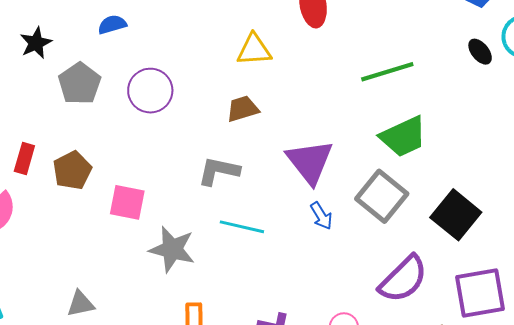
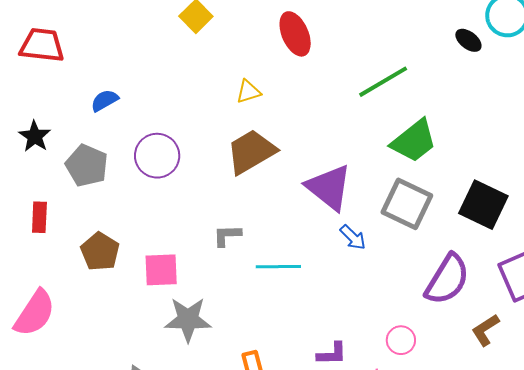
yellow triangle: (254, 50) -> (248, 92), size x0.7
brown trapezoid: (243, 109) -> (251, 152), size x1.6
red rectangle: (24, 158) -> (39, 217), moved
gray L-shape: (219, 171) -> (227, 235), moved, size x0.7
gray star: (172, 249) -> (188, 319), moved

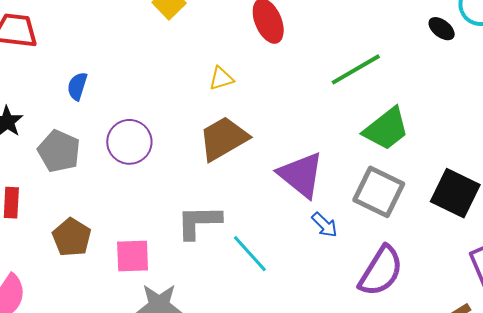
blue semicircle: (105, 100) -> (77, 86), turned -44
gray L-shape: (227, 235) -> (199, 222), size x1.6
cyan line: (278, 267) -> (250, 254), turned 48
purple semicircle: (447, 279) -> (381, 271), moved

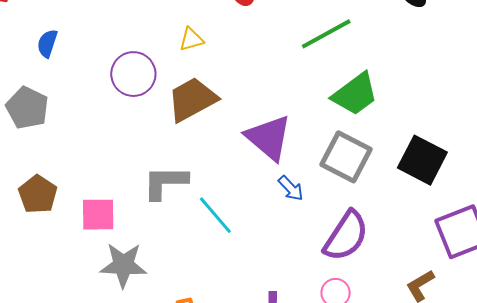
purple circle: (129, 142) -> (133, 74), moved

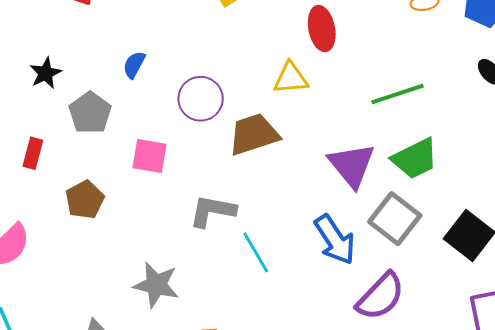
yellow triangle: (191, 39) -> (291, 78), moved, size x1.4
blue semicircle: (47, 43) -> (134, 65), moved
purple triangle: (269, 138) -> (352, 165), moved
blue arrow: (291, 188) -> (335, 240), size x1.8
pink square: (98, 215) -> (149, 156), moved

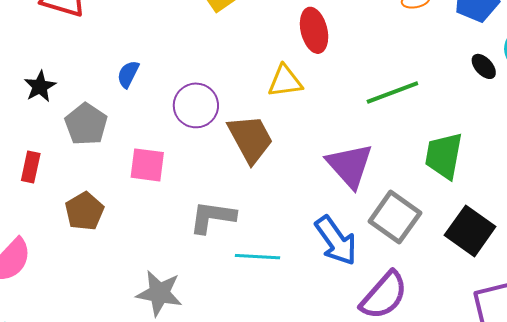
brown trapezoid: (254, 134) -> (251, 139), turned 82
green trapezoid: (415, 159) -> (444, 156), moved, turned 129
cyan line: (256, 252) -> (257, 257), turned -54

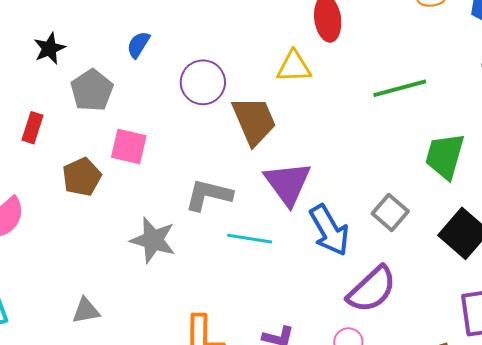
pink square: (147, 165) -> (129, 147), moved
purple triangle: (350, 165) -> (288, 183), moved
gray square: (395, 217) -> (390, 212), size x0.7
gray star: (159, 293) -> (153, 240), moved

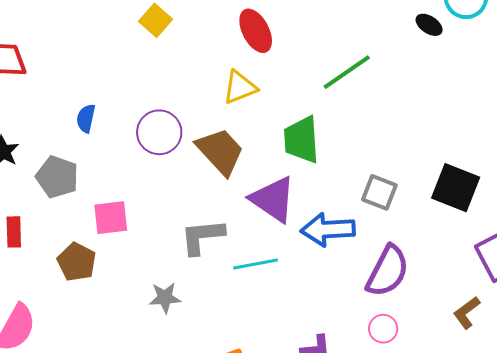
green trapezoid: (445, 156) -> (301, 140), moved
blue arrow: (329, 230) -> (328, 230), turned 136
gray star: (153, 240) -> (165, 298), size x0.7

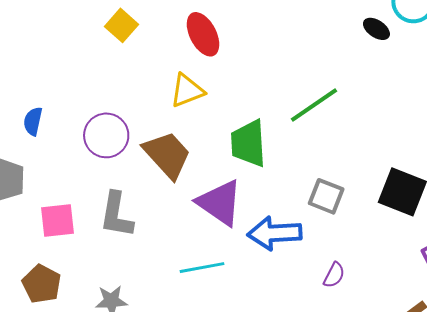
yellow square: (155, 20) -> (121, 25), moved
green line: (347, 72) -> (314, 105), moved
gray L-shape: (202, 237) -> (116, 215), moved, turned -75
brown pentagon: (77, 262) -> (42, 284), moved
purple semicircle: (388, 271) -> (334, 275), size x0.5

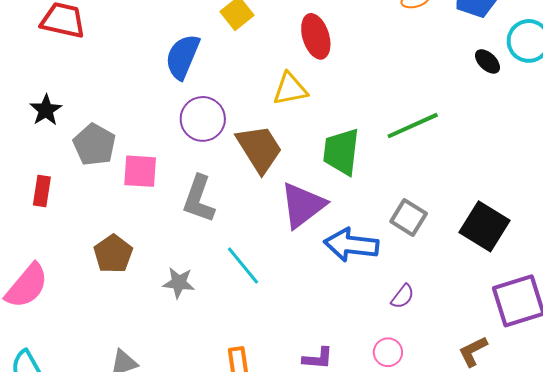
blue semicircle: (33, 121) -> (183, 57), moved, size x1.6
purple triangle: (220, 203) -> (303, 205), turned 38
pink square: (57, 221) -> (140, 171), moved
cyan line: (202, 268) -> (243, 265), moved, turned 51

